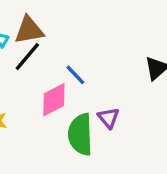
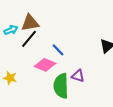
pink diamond: (54, 100) -> (45, 65), turned 50
purple triangle: (109, 118) -> (78, 76), turned -32

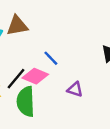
black line: (29, 39) -> (16, 79), moved
green semicircle: (61, 86) -> (26, 102), moved

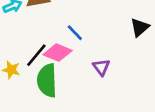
purple triangle: (75, 89) -> (101, 67), turned 35

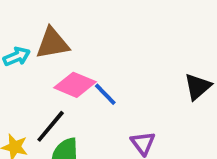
pink diamond: (58, 53) -> (75, 85), moved

